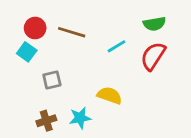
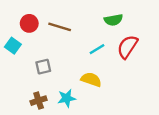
green semicircle: (154, 24) -> (113, 20), moved
cyan line: (117, 46) -> (97, 49), moved
cyan square: (27, 52) -> (13, 46), moved

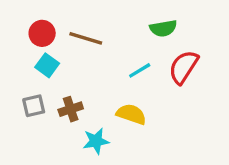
cyan square: (13, 46) -> (47, 65), moved
gray square: (43, 67) -> (34, 106), moved
brown cross: (39, 101) -> (71, 109), moved

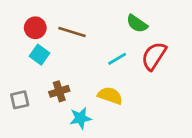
green semicircle: (163, 28) -> (137, 24), turned 45
gray square: (34, 106) -> (20, 100), moved

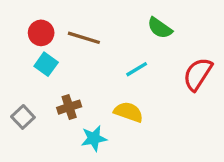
red semicircle: (154, 56) -> (198, 74), moved
gray square: (20, 100) -> (23, 117), turned -30

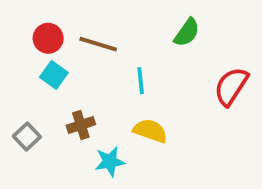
green semicircle: (160, 28) -> (187, 32), turned -90
cyan line: (137, 69) -> (141, 81), moved, turned -65

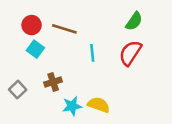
green semicircle: (187, 32) -> (134, 21), moved
red semicircle: (231, 86) -> (130, 53), moved
yellow semicircle: (150, 131) -> (99, 105), moved

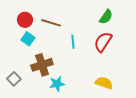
brown cross: (53, 82) -> (42, 65), size x1.5
gray square: (18, 90) -> (14, 79), moved
yellow semicircle: (99, 105) -> (104, 83), moved

